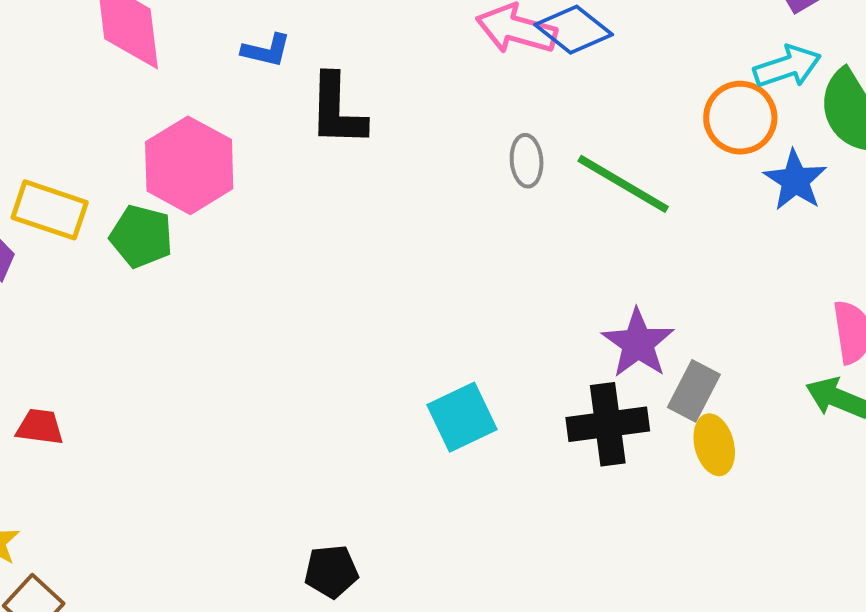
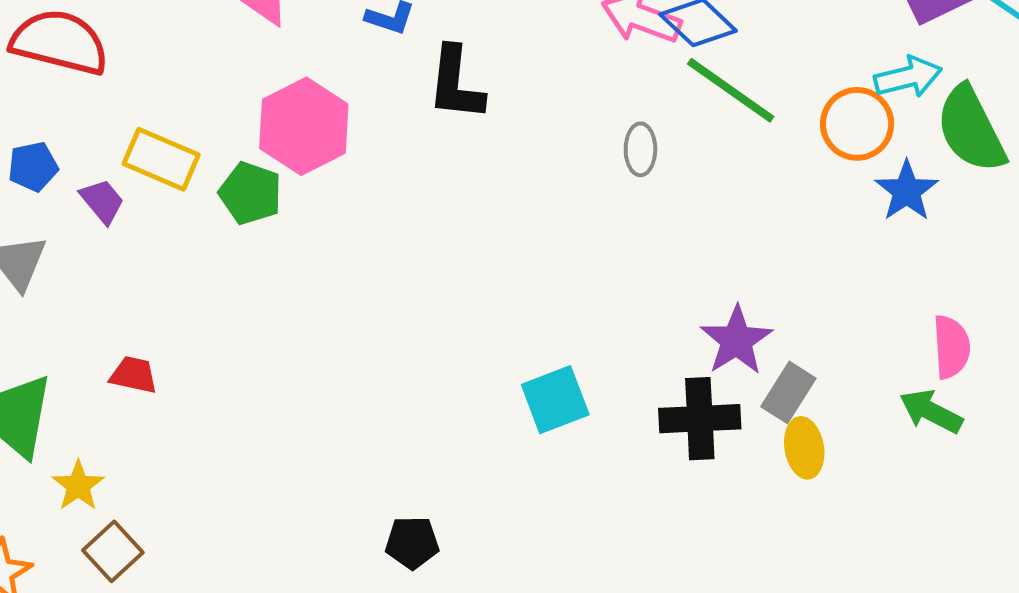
green line: (623, 184) -> (731, 90), moved

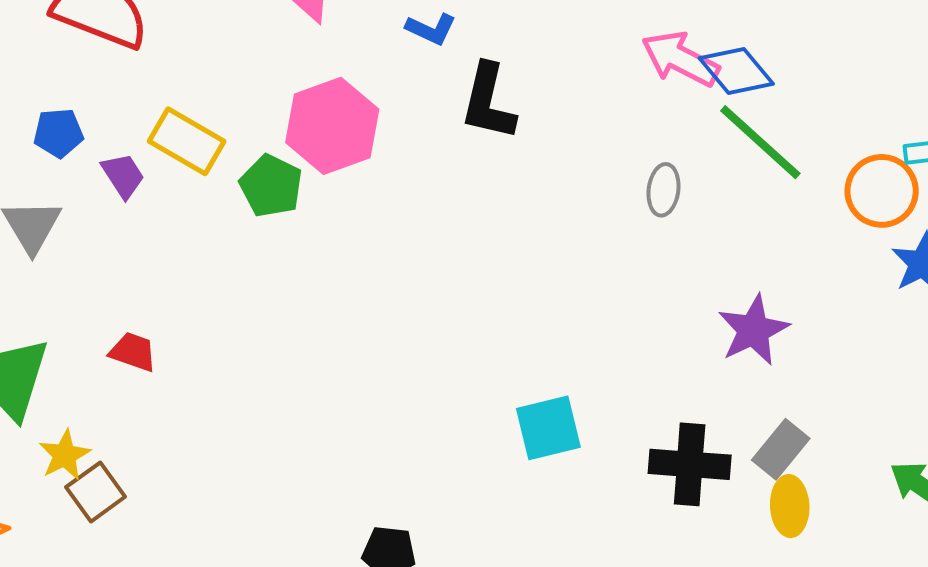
purple star: (736, 340) -> (753, 330), moved
brown square: (113, 551) -> (96, 492), moved

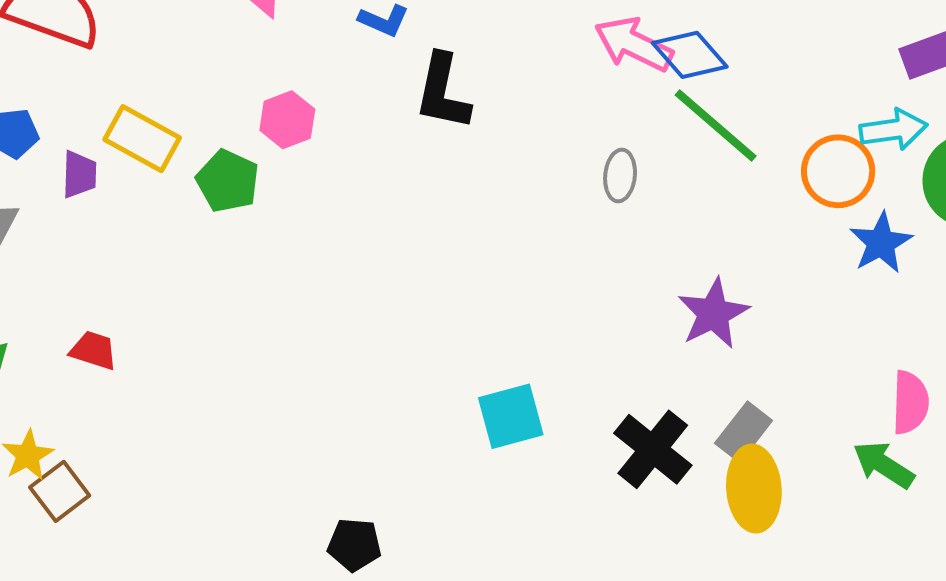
pink hexagon: (332, 126) -> (287, 120), size x0.6
purple trapezoid: (123, 176) -> (79, 174), turned 36
black cross: (690, 464) -> (653, 449), turned 36
yellow ellipse: (790, 506) -> (754, 489), size x1.4

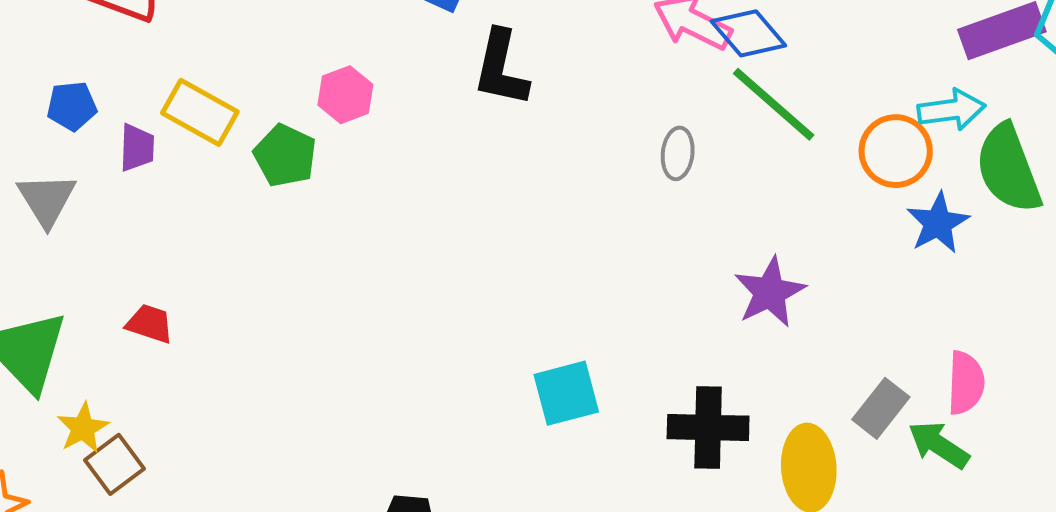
gray rectangle: (744, 432) -> (881, 408), moved
black cross: (653, 449) -> (708, 427), turned -38

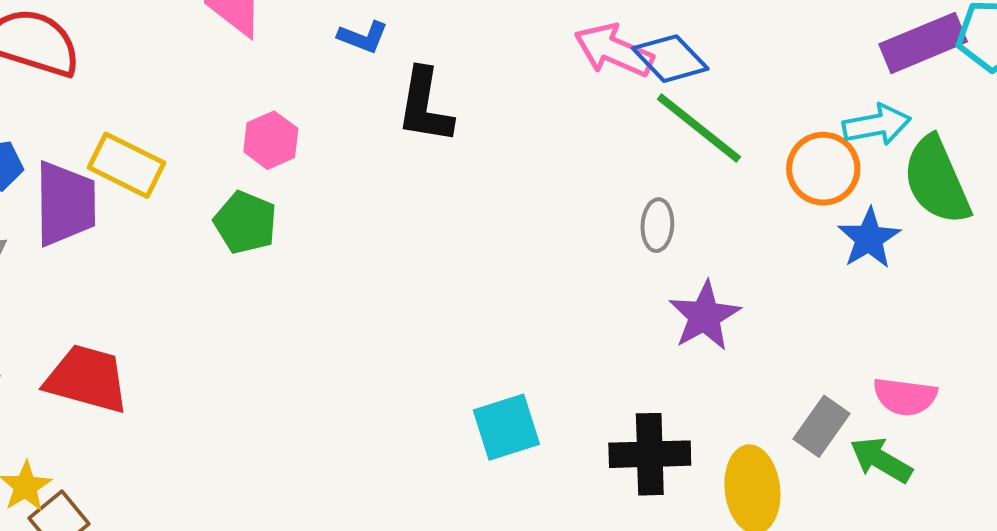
purple trapezoid: (137, 148) -> (65, 204), size x1.8
gray ellipse: (678, 153) -> (657, 225), moved
green pentagon: (285, 156) -> (245, 222), moved
red trapezoid: (150, 324) -> (87, 379), size x1.8
pink semicircle: (966, 383) -> (905, 397), turned 98

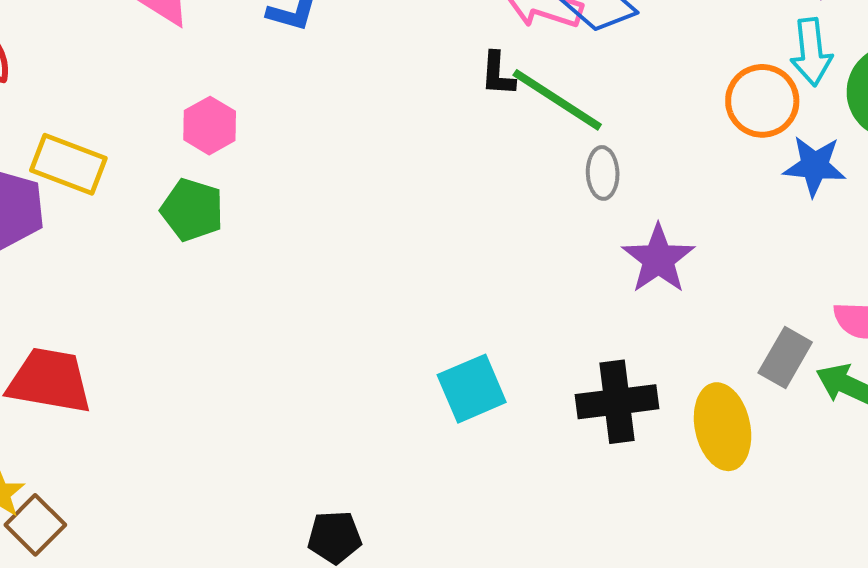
black L-shape: (425, 106) -> (498, 74), moved, size x0.6
cyan arrow: (877, 125) -> (811, 52), turned 100
green line: (699, 128) -> (557, 100), moved
blue star: (869, 238) -> (815, 166), turned -30

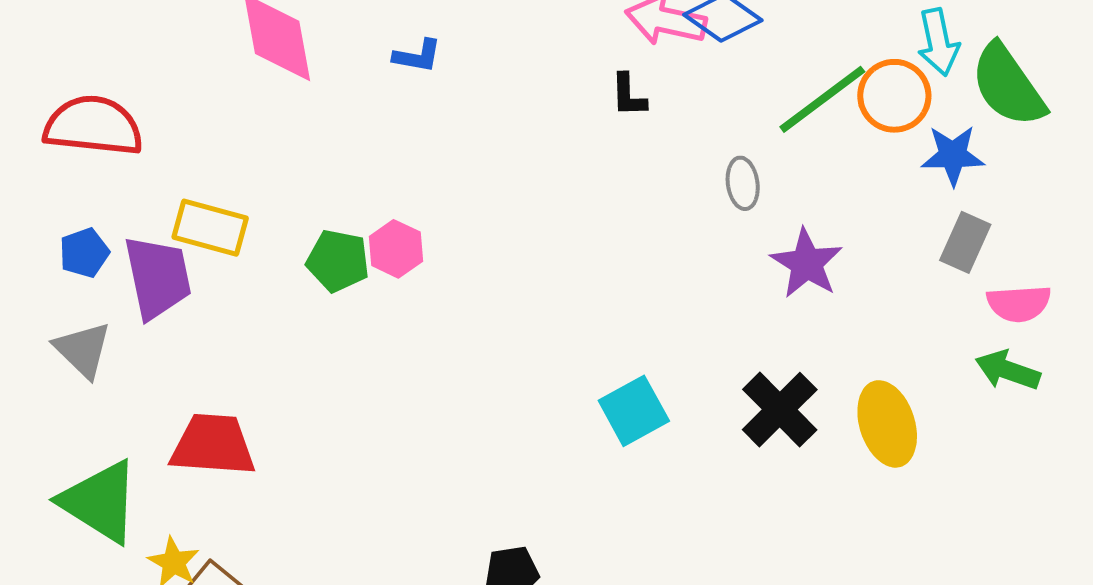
green line: (557, 100) -> (822, 99), moved, turned -64
pink hexagon: (210, 126) -> (396, 249), moved
gray rectangle: (785, 358) -> (965, 242), moved
black cross: (617, 402) -> (780, 410), turned -32

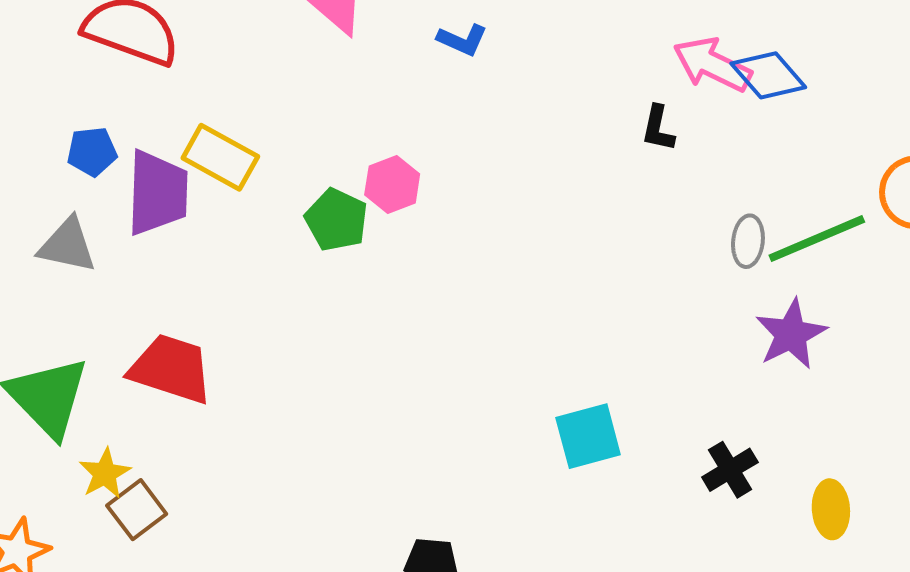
green line: (822, 99) -> (817, 239), moved
pink hexagon: (396, 249) -> (392, 184), moved
gray triangle: (83, 350) -> (67, 245), turned -46
black cross: (780, 410) -> (730, 470), size x0.7
yellow ellipse: (887, 424) -> (831, 509), size x0.7

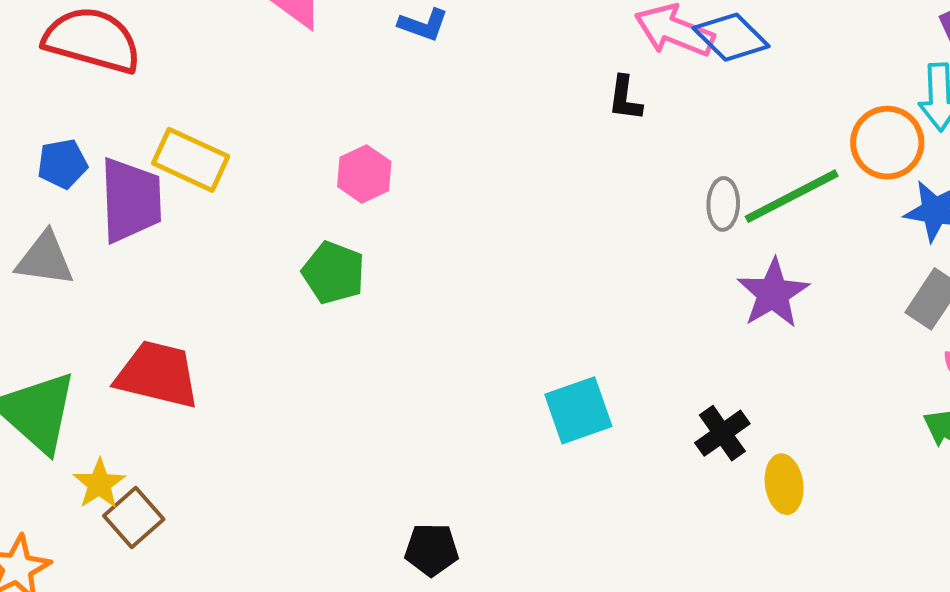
green pentagon: (336, 220) -> (334, 273), moved
yellow ellipse: (831, 509) -> (784, 484), moved

